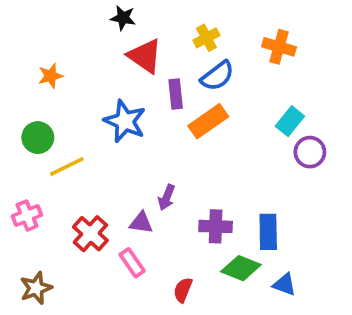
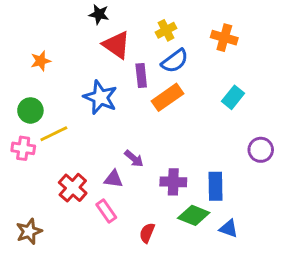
purple circle: (310, 152) -> (261, 150), moved
purple arrow: (167, 197) -> (134, 159), turned -72
pink cross: (27, 216) -> (23, 148), moved, turned 30

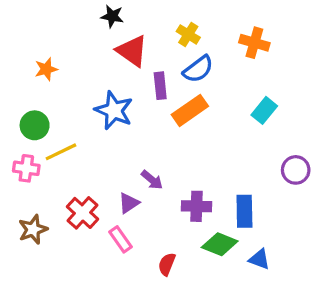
yellow cross: (166, 30) -> (188, 34), turned -30
purple triangle: (114, 179) -> (129, 203), turned -42
brown star: (29, 231) -> (33, 229), moved

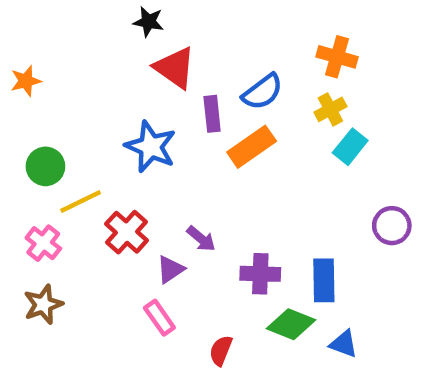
yellow cross: (188, 34) -> (330, 109), moved, turned 30
orange star: (46, 69) -> (26, 81), moved
pink cross: (26, 168) -> (43, 243), moved, turned 30
red cross: (83, 213) -> (127, 232), moved

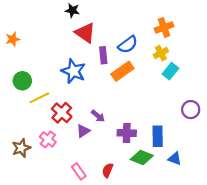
orange cross: (337, 57) -> (164, 27), turned -36
pink cross: (43, 243) -> (48, 139), moved
pink rectangle: (159, 318) -> (79, 171), moved
blue triangle: (344, 344) -> (175, 159), moved

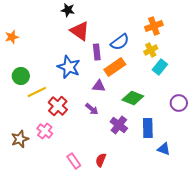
purple triangle: (83, 131) -> (99, 86), moved, turned 40
purple cross: (127, 133) -> (119, 125), turned 36
green diamond: (142, 158) -> (133, 98), moved

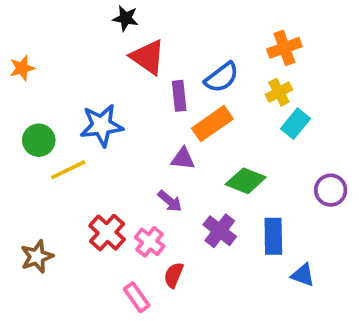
blue star: (69, 67) -> (102, 125), moved, turned -30
red cross: (58, 106) -> (107, 233), moved
pink cross: (45, 131) -> (150, 242), moved
red semicircle: (101, 160) -> (174, 275), moved

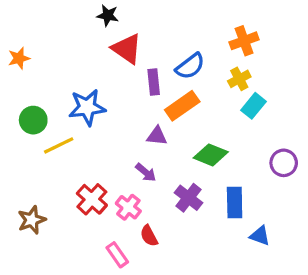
red semicircle: (174, 275) -> (149, 236), turned -50

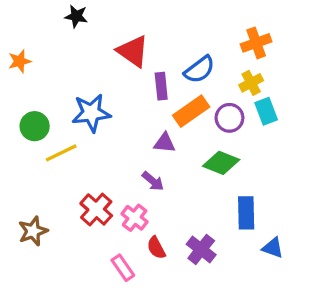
black star: (108, 15) -> (76, 16), moved
cyan rectangle: (254, 106) -> (266, 111), turned -60
purple circle: (284, 163) -> (229, 118), moved
purple cross: (189, 198) -> (201, 249), moved

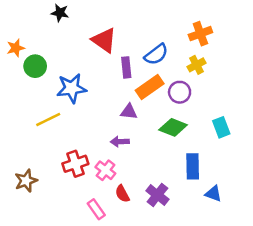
cyan rectangle: (266, 111) -> (221, 127), moved
green circle: (35, 126) -> (35, 66), moved
purple arrow: (153, 181) -> (120, 142), turned 138
red cross: (96, 209) -> (75, 164), turned 30

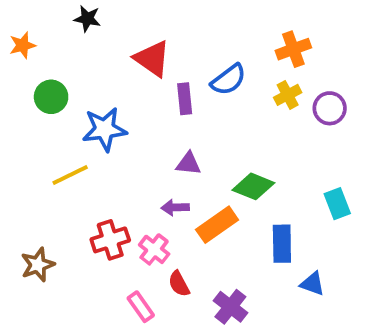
orange star: (16, 48) -> (22, 45), moved
orange rectangle: (150, 87) -> (217, 225), moved
purple circle: (180, 92) -> (330, 108), moved
cyan rectangle: (221, 127) -> (337, 204), moved
purple cross: (157, 195) -> (230, 307), moved

